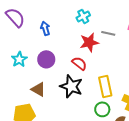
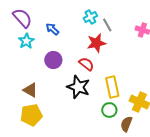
blue arrow: (45, 28) -> (52, 29), turned -32
gray line: (108, 33) -> (107, 25), moved, turned 48
cyan star: (19, 59) -> (26, 41), moved
brown triangle: (38, 89) -> (30, 90), moved

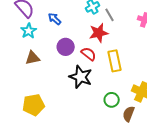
purple circle: (53, 60) -> (66, 47), moved
yellow rectangle: (112, 87) -> (115, 61), moved
brown triangle: (30, 90) -> (33, 58), moved, turned -42

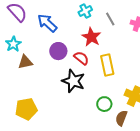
gray line: (110, 15) -> (110, 19), moved
blue arrow: (55, 19) -> (47, 23), size x1.5
cyan star: (29, 31) -> (13, 44), moved
red star: (99, 33) -> (91, 37), turned -30

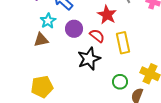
cyan star: (13, 44) -> (48, 21), moved
black star: (73, 81) -> (89, 59), turned 30

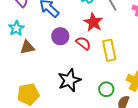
cyan star: (48, 21) -> (16, 28), moved
black star: (89, 59) -> (69, 80), moved

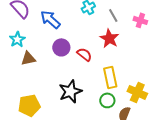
red star: (93, 22) -> (109, 38), moved
yellow rectangle: (109, 50) -> (110, 77), moved

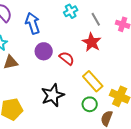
blue arrow: (50, 19) -> (33, 23), turned 30
yellow rectangle: (110, 77) -> (93, 81), turned -30

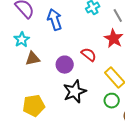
purple circle: (44, 51) -> (65, 65), moved

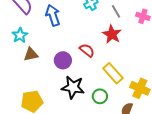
black star: (75, 92) -> (73, 87), turned 30
green circle: (112, 101) -> (100, 96), moved

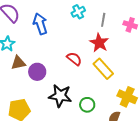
gray line: (116, 11) -> (103, 20), turned 40
purple circle: (63, 60) -> (37, 72), moved
yellow rectangle: (113, 73) -> (103, 69), moved

